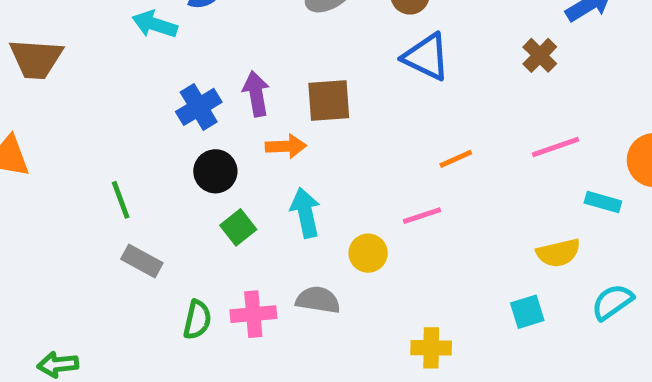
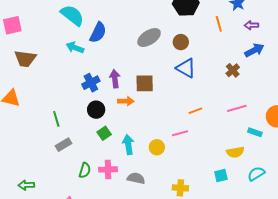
cyan arrow: (305, 213) -> (128, 145), moved
gray rectangle: (142, 261) -> (63, 145), turned -63
gray semicircle: (318, 300) -> (136, 178), moved

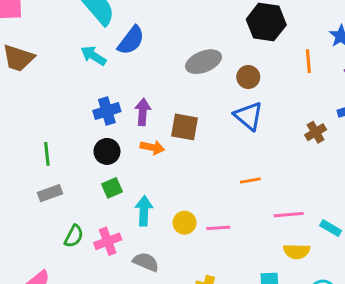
pink line: (237, 108) -> (289, 215), moved
pink line: (180, 133) -> (218, 228), moved
pink cross: (108, 169) -> (108, 241), turned -30

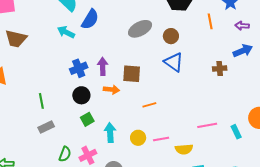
brown cross: (316, 132) -> (220, 68), turned 32
orange line: (250, 180) -> (149, 105), moved
cyan rectangle: (331, 228) -> (236, 132), turned 40
yellow semicircle: (297, 251) -> (184, 149), moved

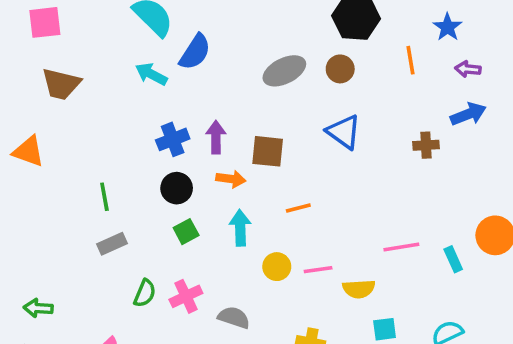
brown circle: (171, 36) -> (340, 69), moved
cyan arrow: (110, 133) -> (240, 228), moved

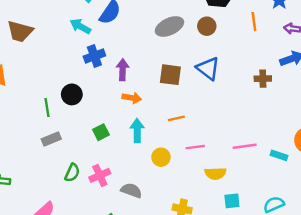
blue cross: (173, 139) -> (94, 56), moved
brown square: (268, 151) -> (170, 75), moved
black circle: (177, 188) -> (72, 94), moved
cyan rectangle: (453, 259) -> (279, 155), turned -49
pink line: (318, 270) -> (195, 147), moved

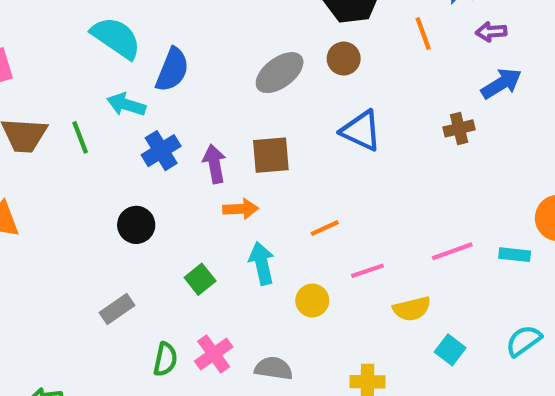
brown square: (170, 75) -> (271, 155), moved
green line: (47, 108) -> (80, 137), moved
cyan square: (232, 201) -> (450, 350), turned -35

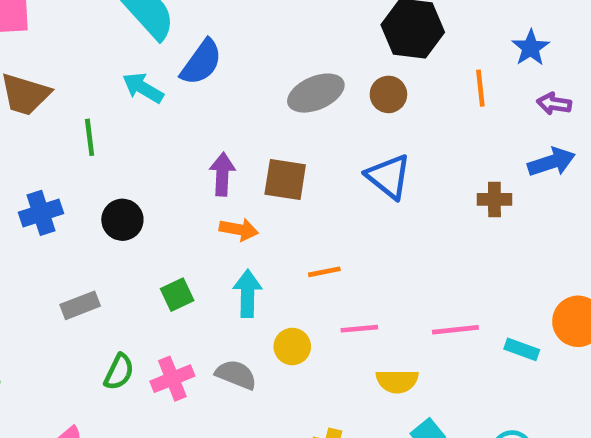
green line: (80, 137) -> (90, 137), moved
blue cross: (161, 151) -> (41, 213), moved
gray semicircle: (274, 368) -> (236, 375), moved

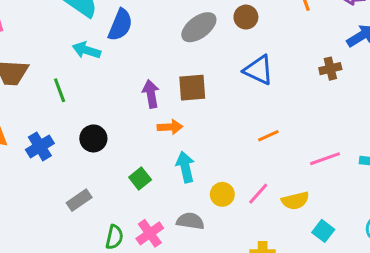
orange line: (324, 272) -> (268, 136), moved
pink line: (359, 329) -> (258, 194), moved, turned -30

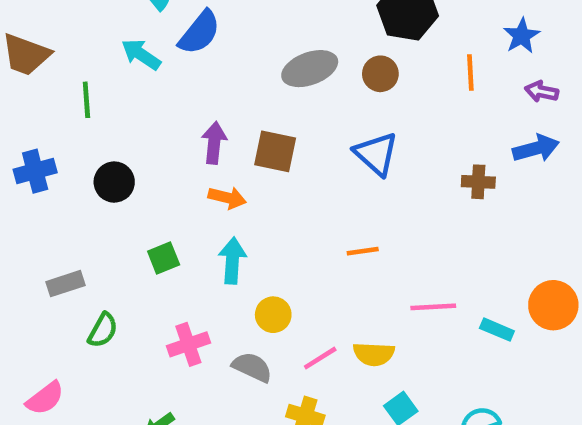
pink line: (258, 194) -> (320, 358), moved
gray rectangle: (79, 200) -> (66, 284), moved
gray semicircle: (190, 221) -> (252, 367), moved
pink cross: (150, 233) -> (188, 344), moved

